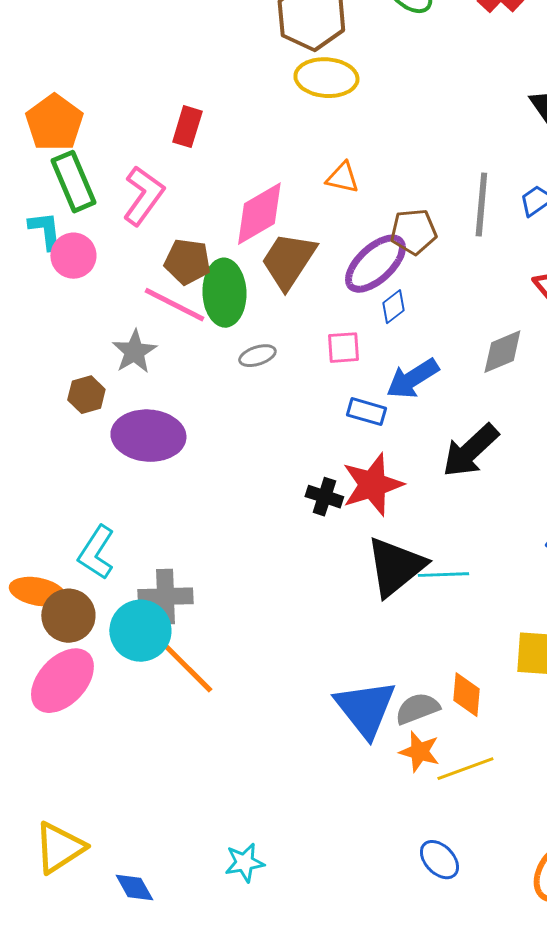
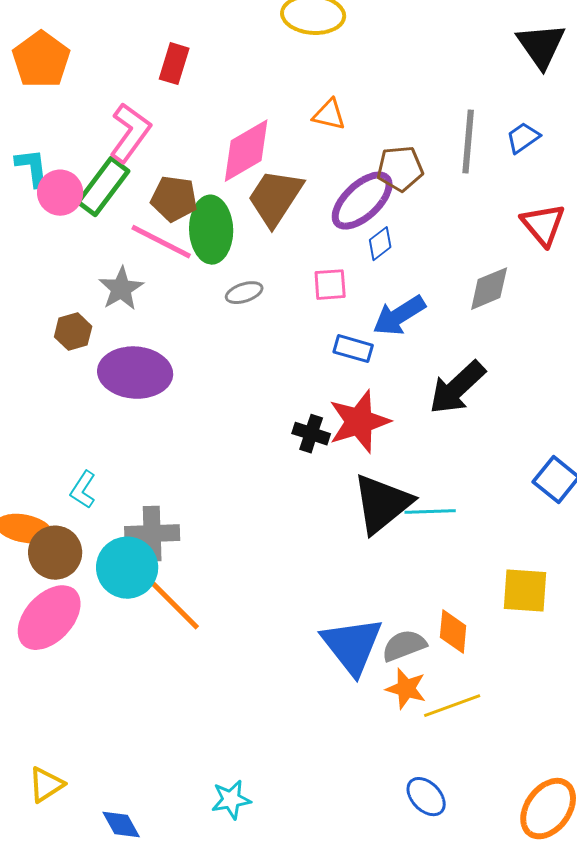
green rectangle: (73, 182) -> (103, 187), moved, turned 60
cyan L-shape: (96, 553) -> (83, 490), size x0.7
yellow triangle: (59, 848) -> (46, 785), size x0.7

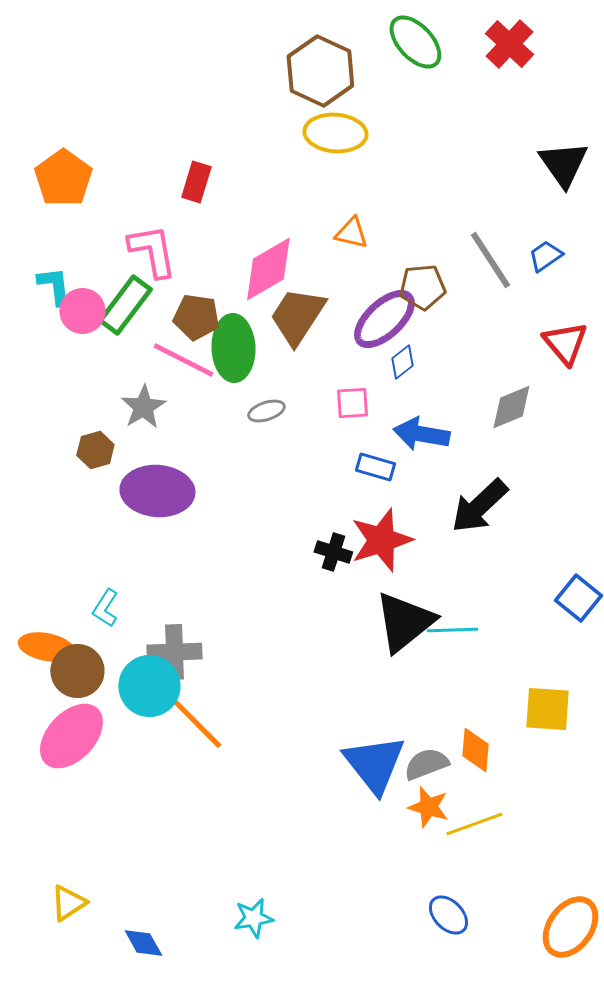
pink L-shape: (130, 133) -> (152, 251), turned -46
gray line: (468, 142) -> (490, 260), turned -38
blue arrow: (399, 316) -> (421, 434), turned 42

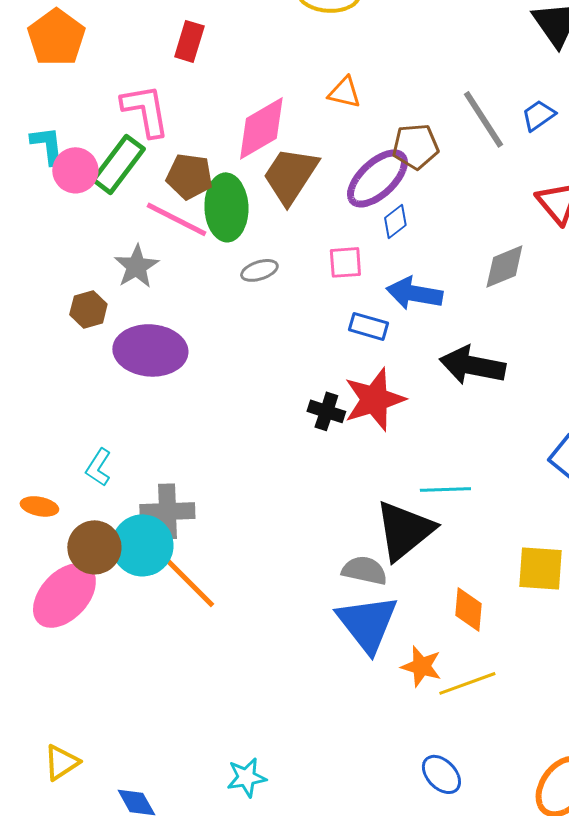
black arrow: (479, 506) -> (472, 365), turned 54
black triangle: (404, 622) -> (404, 530), moved
orange ellipse: (46, 647) -> (39, 506), size x0.7
brown circle: (77, 671) -> (94, 547), moved
gray semicircle: (426, 764) -> (364, 570), moved, turned 33

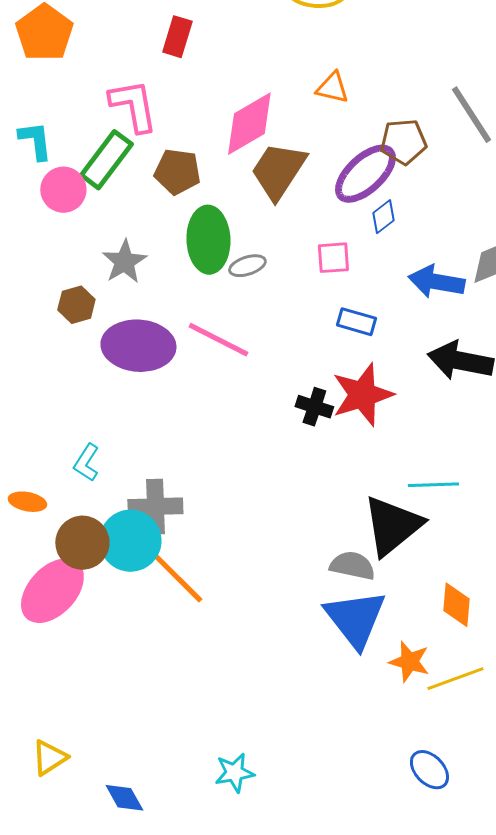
pink circle: (75, 170) -> (63, 190), moved
green ellipse: (226, 207) -> (208, 240), moved
pink line: (176, 219) -> (218, 340), moved
blue arrow: (414, 293) -> (436, 282), moved

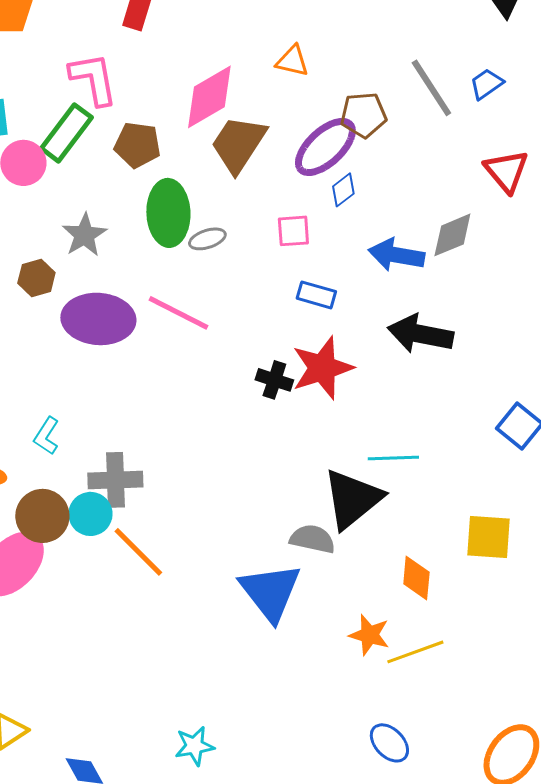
cyan circle: (130, 541) -> (90, 514), size x0.7
blue triangle: (355, 619) -> (270, 592), moved

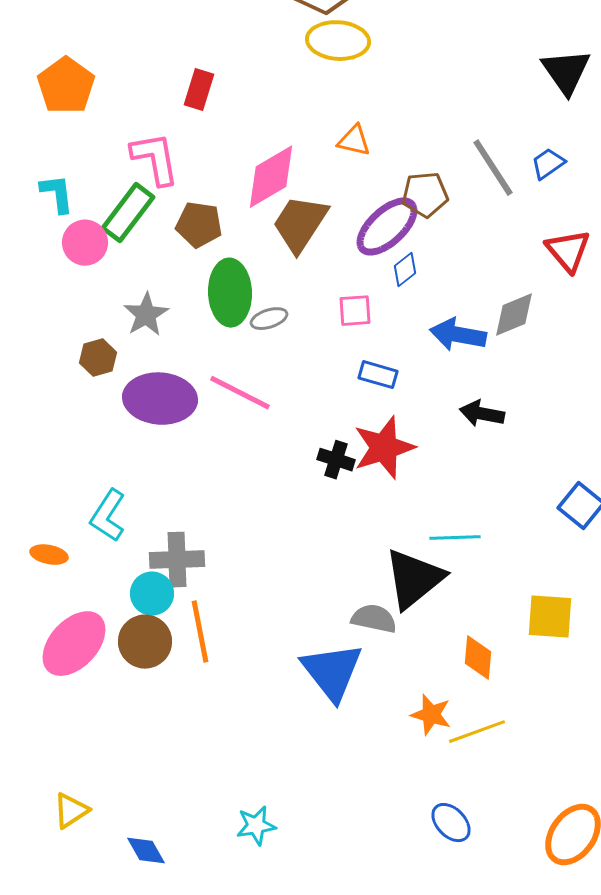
black arrow: (420, 334) -> (482, 414), size x0.7
cyan L-shape: (46, 436) -> (108, 516), size x1.4
brown circle: (42, 516) -> (145, 642), moved
orange line: (138, 552) -> (200, 632), turned 34

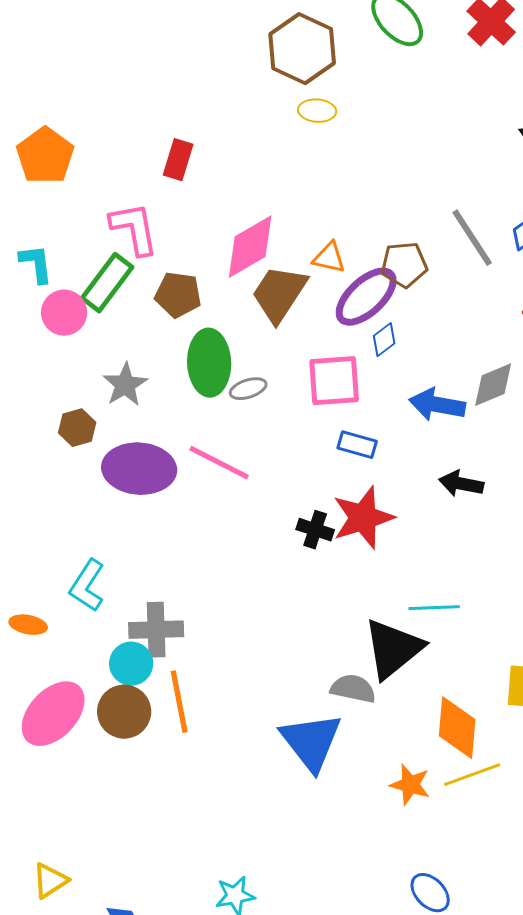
yellow ellipse: (338, 41) -> (317, 111), size x0.6
orange triangle: (354, 141) -> (329, 258), moved
pink square: (355, 311) -> (334, 381), size x1.6
orange diamond: (478, 658) -> (457, 728), size x1.4
yellow line: (477, 732) -> (472, 775), moved

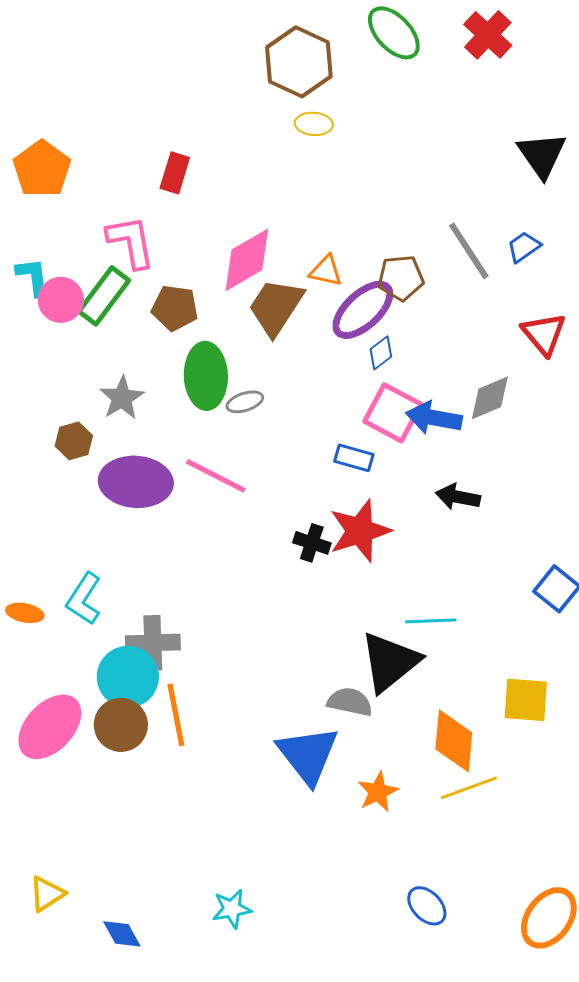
pink circle: (64, 313) -> (61, 300), moved
pink square: (334, 381) -> (393, 413), moved, turned 32
orange ellipse: (28, 625) -> (25, 613), moved
cyan circle: (131, 664) -> (128, 677), size x1.4
orange star: (410, 785) -> (378, 792), moved, turned 30

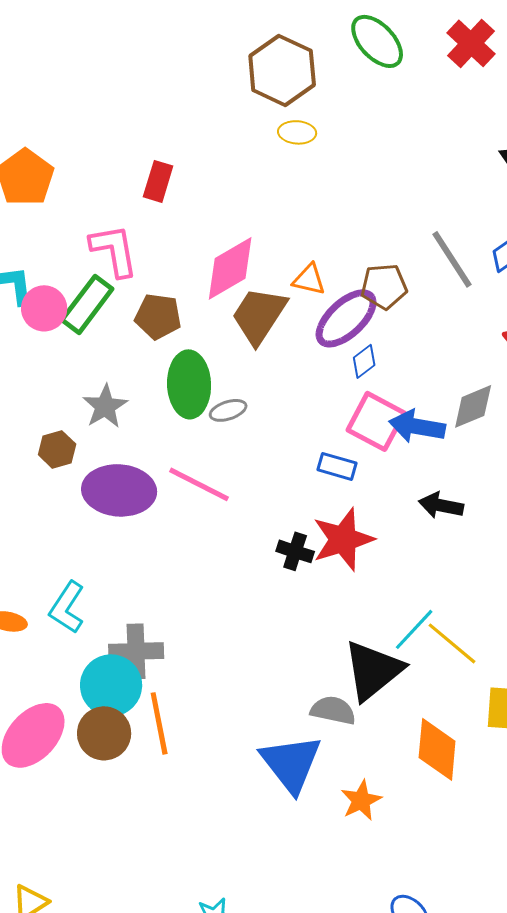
cyan line: (431, 621) -> (414, 629), turned -45
yellow line: (469, 788) -> (452, 643), moved, turned 60

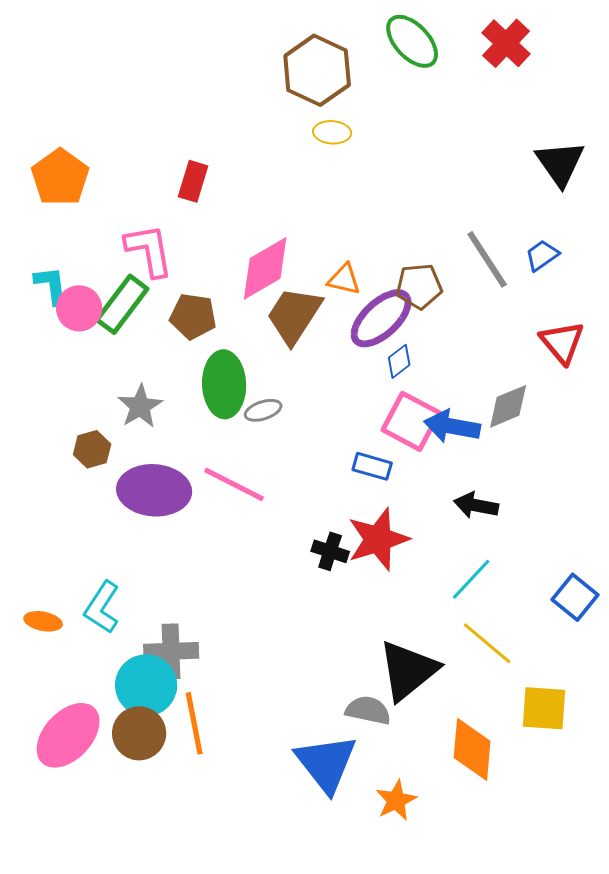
cyan line: (414, 629) -> (471, 579), moved

